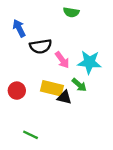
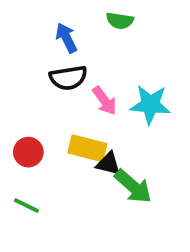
blue arrow: (19, 28) -> (66, 38), moved
green arrow: (79, 85) -> (133, 186), moved, size x1.5
green line: (30, 135) -> (26, 205), moved

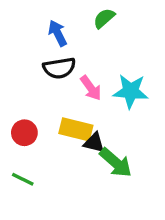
green semicircle: (120, 21) -> (104, 18), turned 130

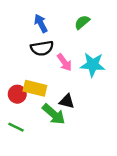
green semicircle: (104, 18) -> (82, 22), moved
yellow rectangle: (76, 129) -> (35, 88), moved
green arrow: (116, 163) -> (54, 114), moved

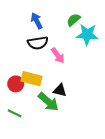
cyan star: (93, 65) -> (87, 34), moved

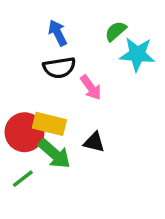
red circle: (16, 84) -> (25, 132), size x1.5
green arrow: (48, 102) -> (54, 154), moved
green line: (15, 113) -> (23, 179), turned -64

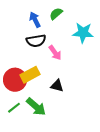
green semicircle: (116, 31) -> (56, 14), moved
yellow rectangle: (49, 124) -> (30, 75), turned -42
green arrow: (54, 154) -> (36, 107), moved

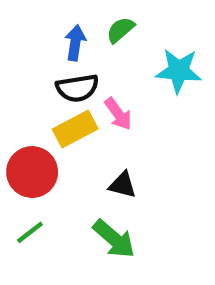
blue arrow: (35, 20) -> (75, 43), turned 35
yellow rectangle: (30, 75) -> (75, 129), moved
green arrow: (36, 107) -> (114, 239), moved

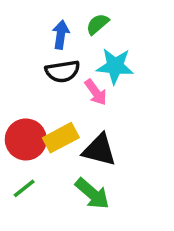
cyan star: (179, 71) -> (115, 66), moved
yellow rectangle: (75, 129) -> (61, 138), moved
black triangle: (123, 185) -> (99, 150), size x1.5

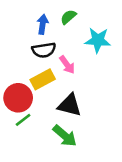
cyan star: (115, 66) -> (98, 40), moved
yellow rectangle: (61, 138) -> (43, 79), moved
green line: (24, 188) -> (23, 120), moved

